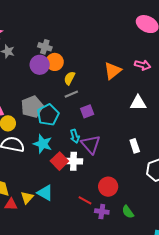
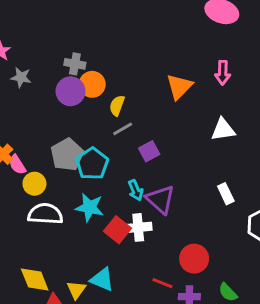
pink arrow: (143, 65) -> (223, 73), turned 84

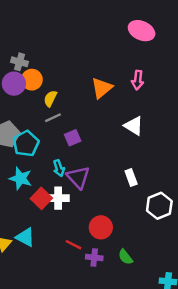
white triangle: (223, 130) -> (134, 126), turned 35

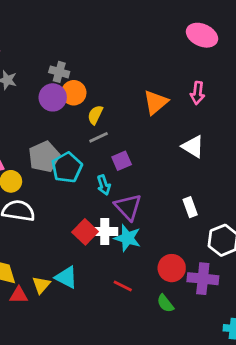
cyan arrow: (59, 168) -> (104, 185), moved
cyan star: (21, 178) -> (127, 238), moved
red circle: (101, 227) -> (172, 268), moved
green semicircle: (125, 257) -> (165, 303), moved
purple cross: (94, 258) -> (203, 279), moved, size x1.5

